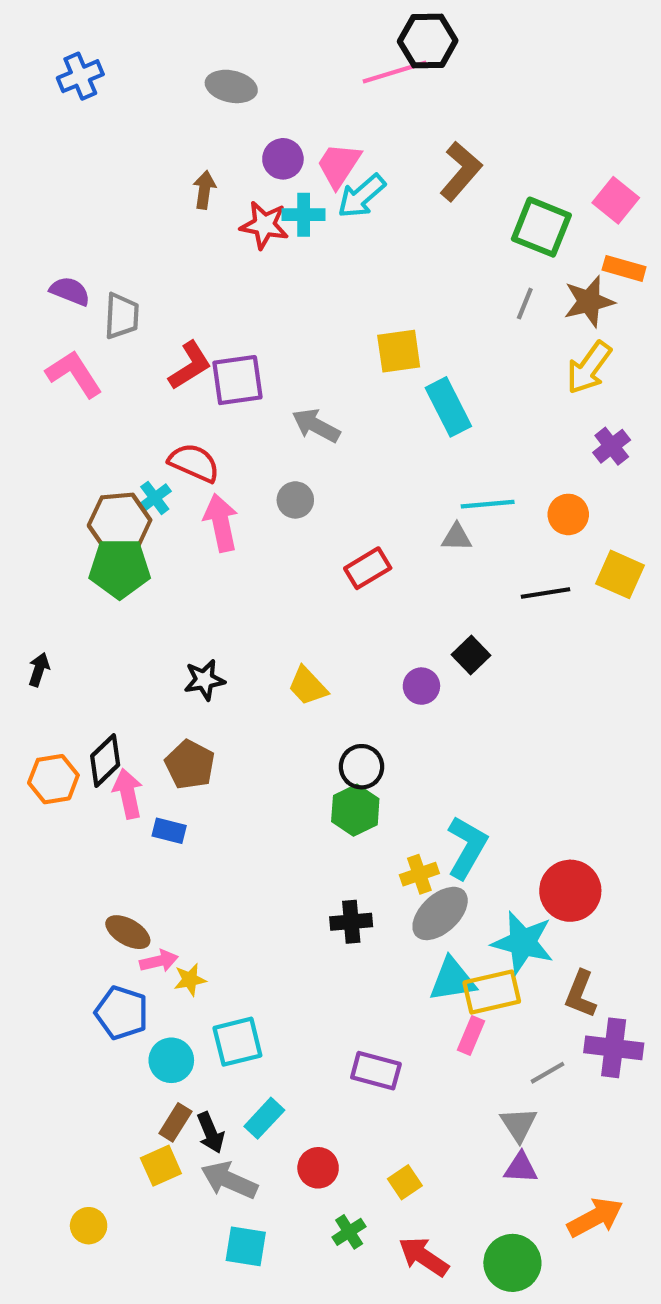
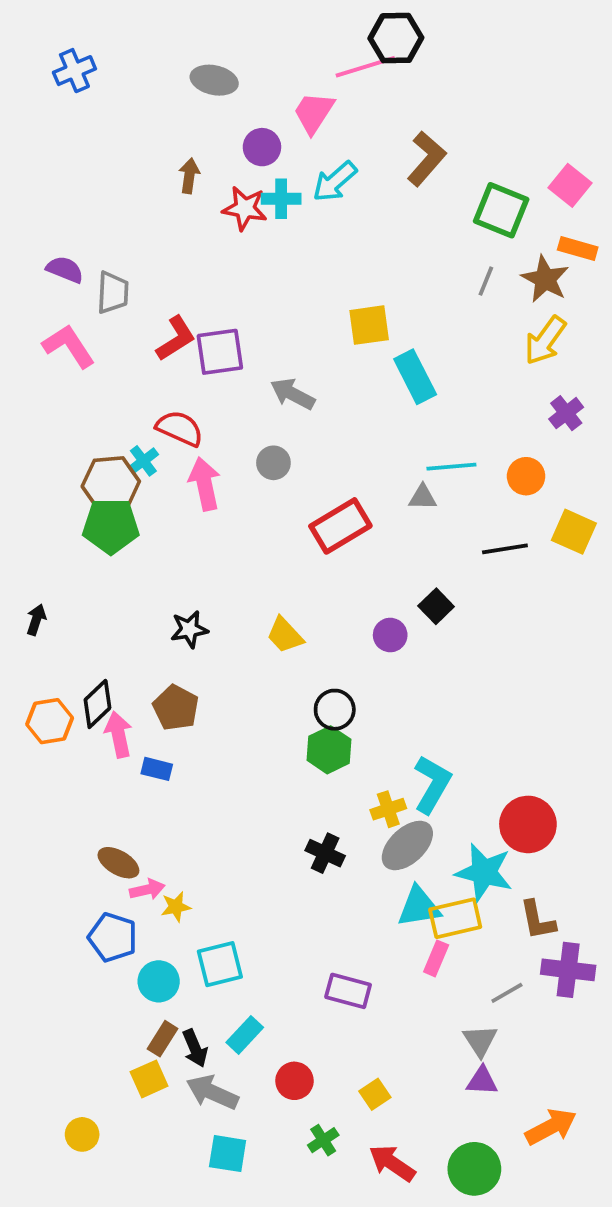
pink trapezoid: (339, 165) -> (314, 113), moved
brown star: (589, 301) -> (545, 279), turned -30
red rectangle: (368, 568) -> (340, 526), size x1.4
black cross: (351, 922) -> (325, 853), turned 30
brown L-shape: (581, 994) -> (538, 920), turned -33

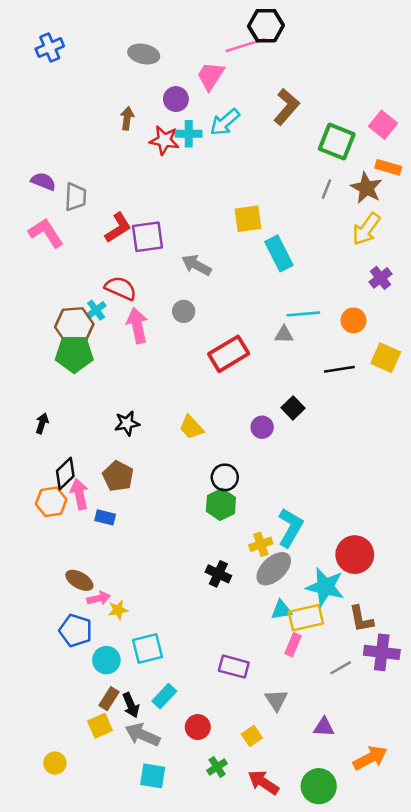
black arrow: (36, 620) -> (42, 423), moved
orange hexagon: (50, 721) -> (51, 502), moved
cyan triangle: (419, 907) -> (281, 610), size x0.7
gray triangle: (480, 1041) -> (276, 700), moved

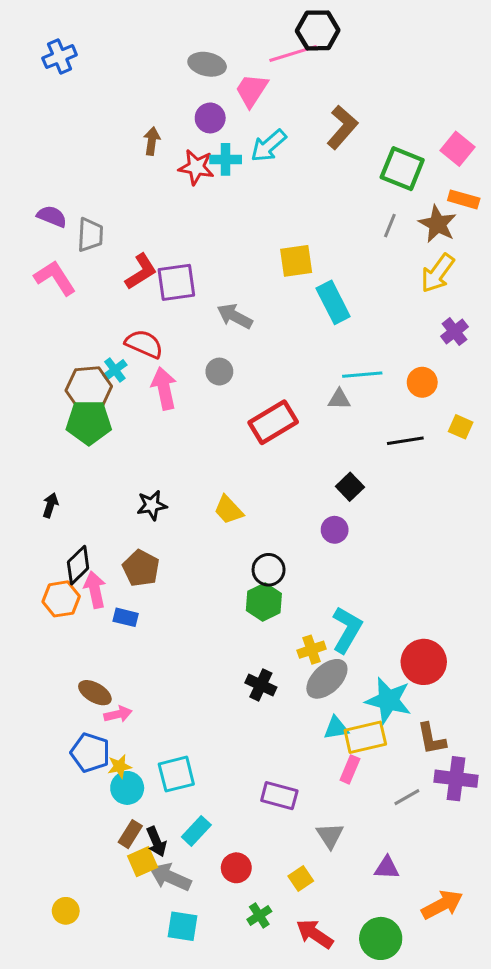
gray ellipse: (144, 54) -> (207, 64), moved
yellow square: (386, 358) -> (461, 427), size x0.7
purple circle: (262, 427) -> (335, 530), moved
yellow star: (118, 610) -> (119, 766), moved
yellow square: (100, 726) -> (143, 862), moved

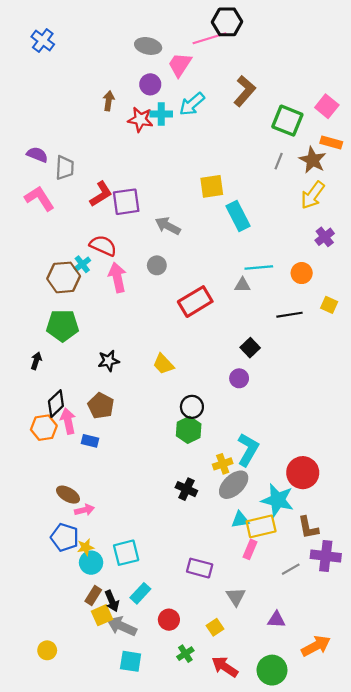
blue cross: (60, 57) -> (43, 41), turned -30
green pentagon: (89, 422) -> (63, 326), moved

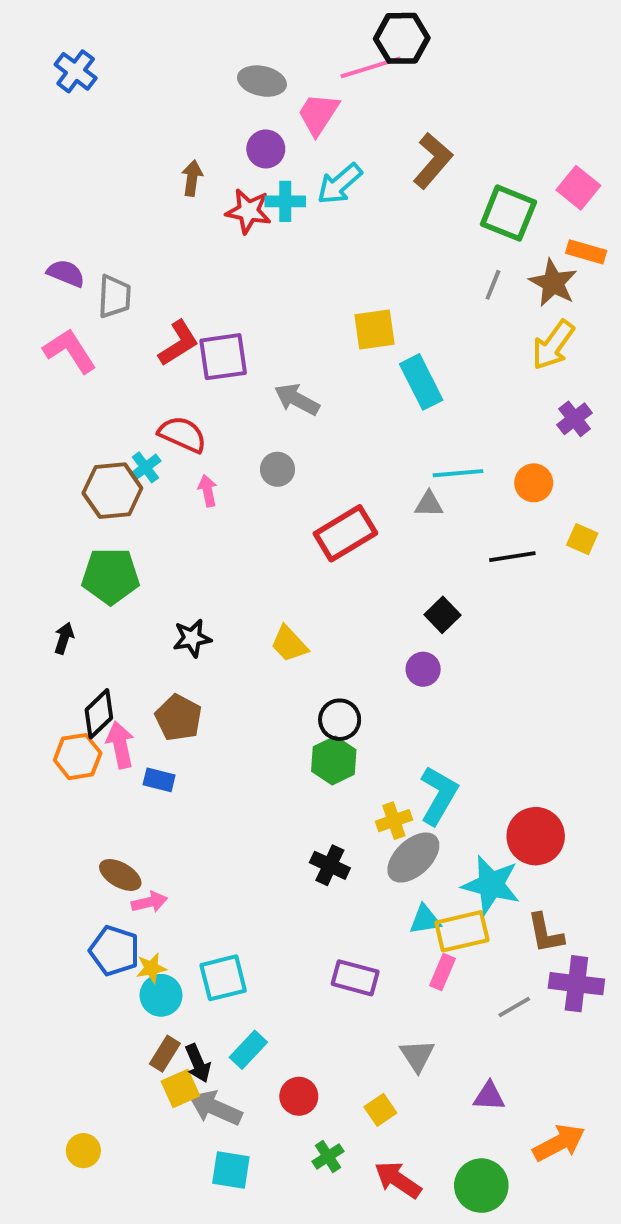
pink arrow: (117, 277) -> (208, 491), size x0.6
purple rectangle: (200, 568) -> (355, 978), moved

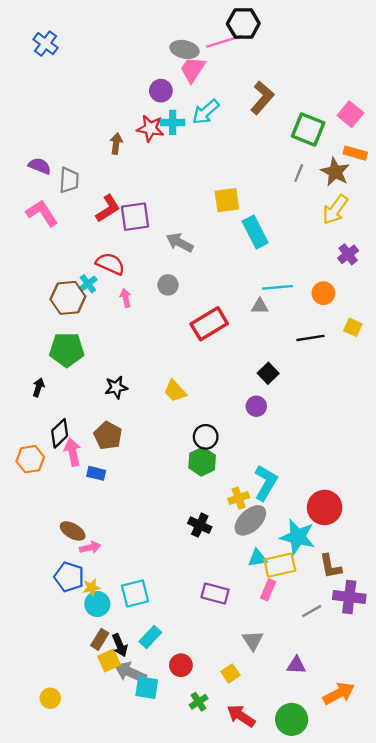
gray ellipse: (262, 81) -> (184, 49), moved
brown arrow: (192, 178) -> (116, 144), moved
orange hexagon: (78, 757) -> (30, 459), moved
cyan square: (231, 1170) -> (147, 688), moved

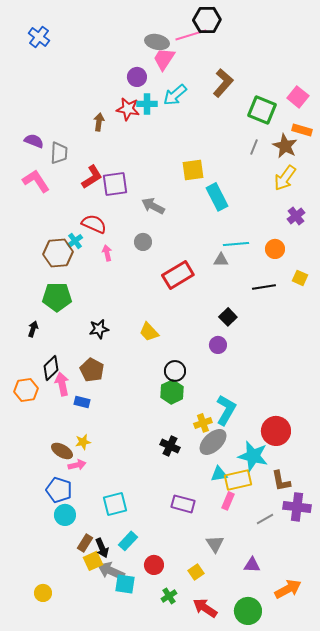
yellow star: (91, 588) -> (83, 442), moved
cyan circle: (97, 604) -> (65, 515), moved

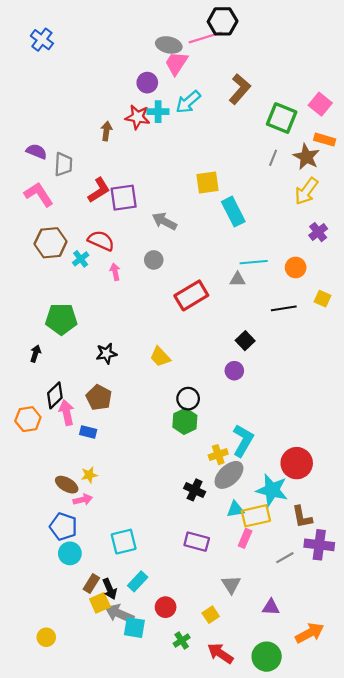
brown hexagon: (58, 253) -> (51, 243), moved
black cross: (170, 446) -> (195, 490), moved

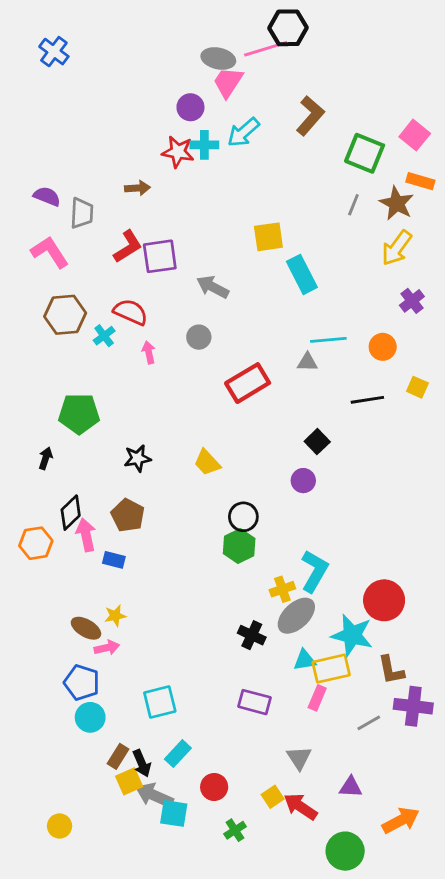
brown arrow: (106, 131) -> (138, 188), moved, turned 78
red arrow: (220, 653) -> (300, 806), moved

